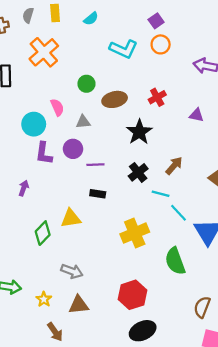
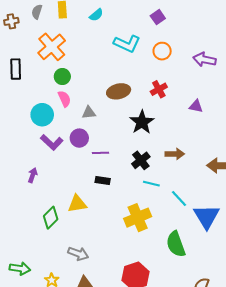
orange circle: (161, 44) -> (162, 51), moved
green circle: (86, 84) -> (62, 77), moved
purple L-shape: (44, 153) -> (52, 142), turned -55
brown arrow: (174, 166) -> (175, 154), turned 48
cyan line: (161, 194) -> (151, 184), moved

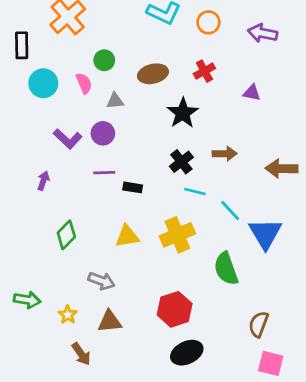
green circle: (62, 77) -> (104, 60), moved
cyan circle: (42, 115) -> (43, 83), moved
purple line: (101, 153) -> (104, 173), moved
yellow triangle: (77, 204) -> (127, 236), moved

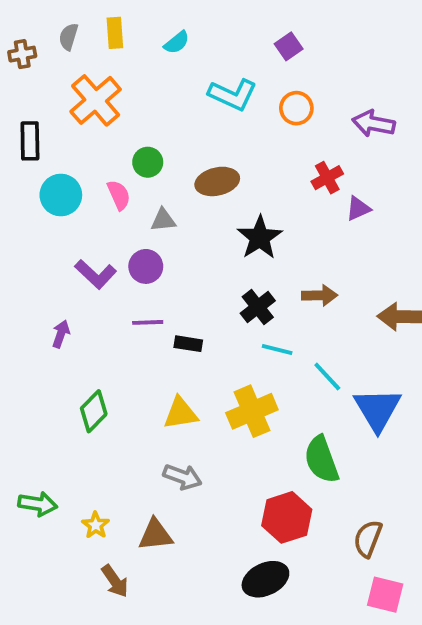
red cross: (204, 71) -> (327, 178), moved
purple triangle: (252, 93) -> (358, 209), turned -36
gray arrow: (102, 281) -> (182, 477), moved
red hexagon: (175, 309) -> (287, 517), moved

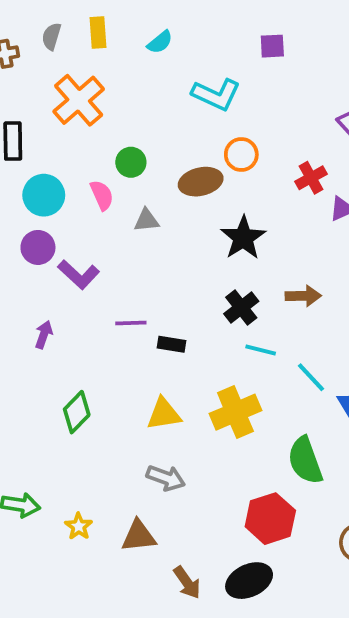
purple square: (289, 46) -> (272, 46), turned 32
orange circle: (296, 108) -> (241, 154), moved
purple circle: (146, 266) -> (38, 247), moved
brown arrow: (115, 581) -> (187, 582), moved

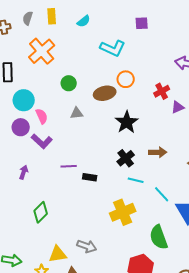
pink semicircle: (102, 195) -> (42, 116), moved
yellow triangle: (164, 414) -> (58, 254), moved

